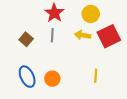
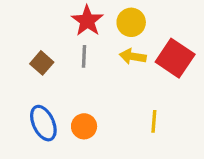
yellow circle: (91, 14) -> (131, 22), moved
red square: (109, 36) -> (175, 58), turned -30

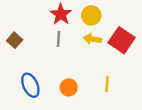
brown square: (42, 63) -> (15, 40), moved
orange circle: (84, 126) -> (69, 87), moved

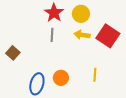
brown square: (15, 40) -> (13, 53), moved
blue ellipse: (30, 85) -> (37, 84), moved, turned 40

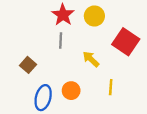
yellow arrow: (82, 35) -> (91, 59), moved, turned 35
brown square: (13, 53) -> (28, 65), moved

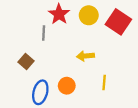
gray line: (61, 40) -> (44, 33), moved
red square: (126, 42) -> (118, 22), moved
yellow arrow: (91, 59) -> (85, 56), turned -49

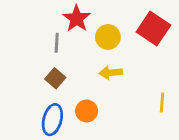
yellow circle: (89, 15) -> (108, 37), moved
brown square: (26, 62) -> (55, 78), moved
yellow line: (104, 82) -> (162, 102), moved

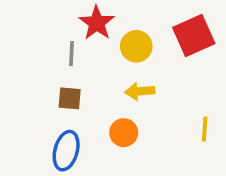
red square: (153, 28) -> (194, 36), turned 32
brown square: (55, 78) -> (70, 98), turned -36
orange circle: (87, 111) -> (124, 133), moved

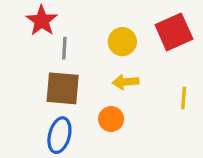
red star: (97, 23) -> (42, 21), moved
brown square: (70, 98) -> (63, 88), size x1.6
yellow line: (205, 129) -> (184, 98), moved

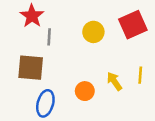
yellow arrow: (126, 82) -> (114, 81), moved, turned 60
brown square: (63, 88) -> (31, 68), moved

